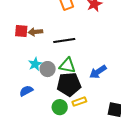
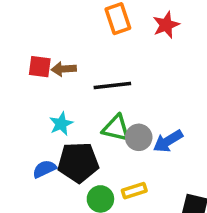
gray circle: (48, 69) -> (139, 137), moved
black pentagon: (69, 84) -> (78, 162), moved

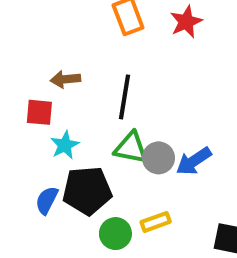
red square: (40, 67) -> (39, 112), moved
black line: (112, 86) -> (125, 97), turned -72
blue semicircle: (44, 169) -> (47, 200), turned -35

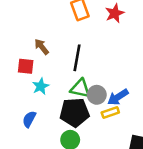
brown arrow: (65, 79) -> (42, 47), turned 56
black pentagon: (87, 191) -> (74, 112), moved
yellow rectangle: (156, 222) -> (110, 112), moved

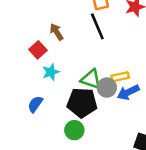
black line: (77, 58) -> (97, 26), moved, turned -40
red square: (26, 66) -> (38, 50), turned 35
yellow rectangle: (110, 112) -> (120, 77), moved

